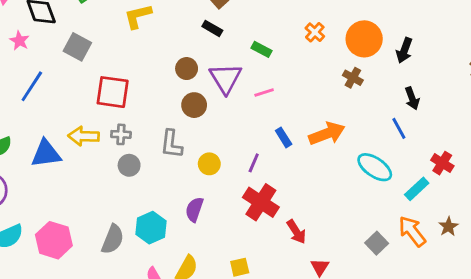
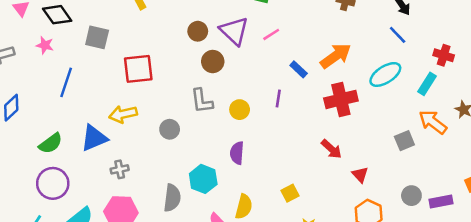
gray cross: (121, 134) -> (120, 169), moved
cyan ellipse: (375, 167) -> (385, 74), turned -52
red cross: (261, 202) -> (341, 99), moved, turned -32
gray square: (377, 243) -> (404, 141), turned 36

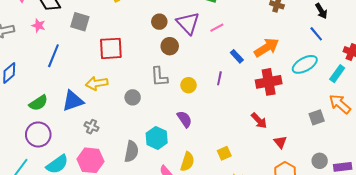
purple semicircle: (237, 153) -> (184, 119), turned 138
gray cross: (120, 169) -> (91, 127), turned 32

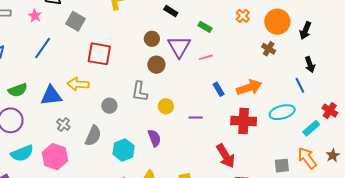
purple line: (219, 78) -> (196, 117), moved, turned 64
red arrow: (259, 121) -> (226, 156), size x1.4
gray semicircle: (131, 151) -> (93, 136), moved

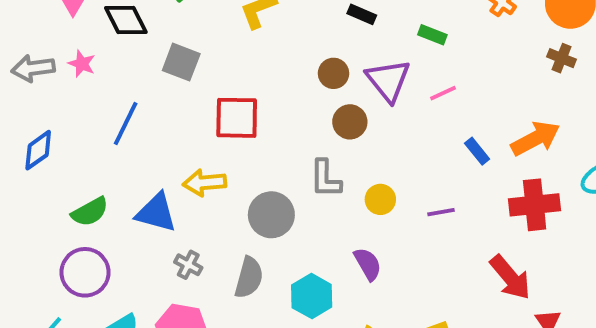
pink star: (35, 16) -> (82, 64), moved
blue triangle: (51, 96) -> (156, 213), turned 30
gray circle: (109, 106) -> (271, 215), size x1.5

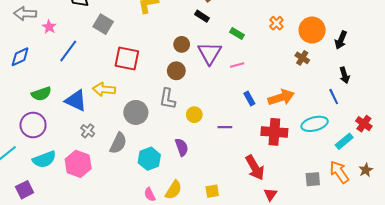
pink star: (82, 64) -> (49, 27), moved
brown circle: (350, 122) -> (176, 71), moved

